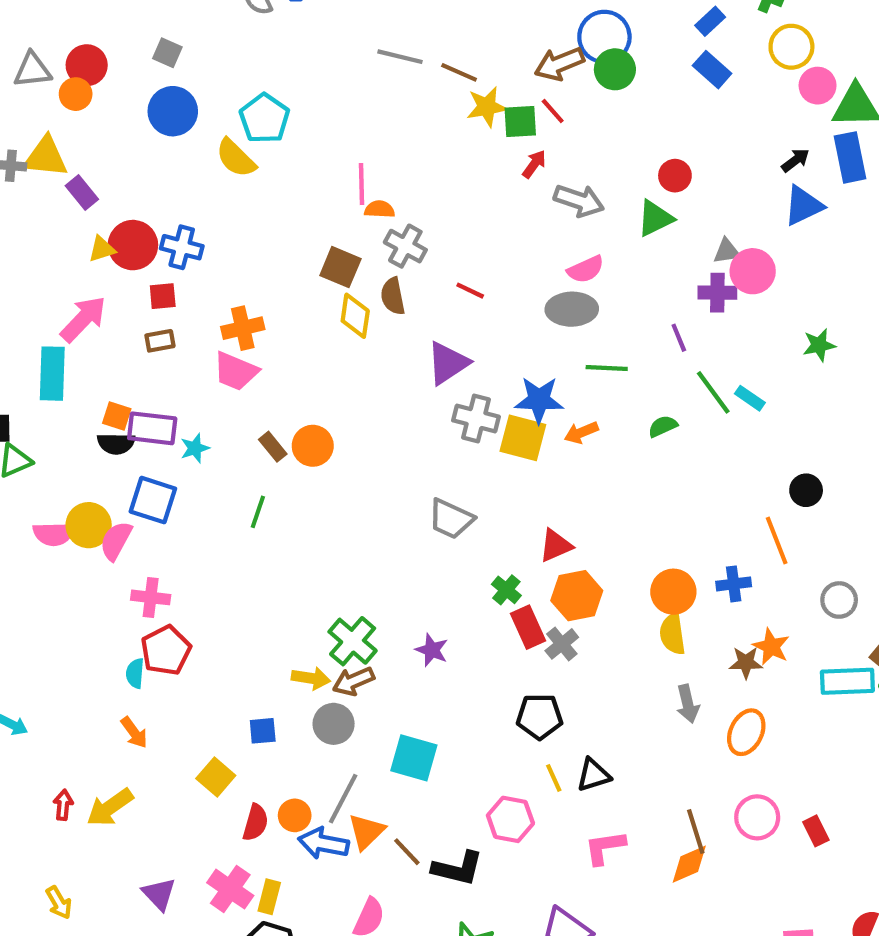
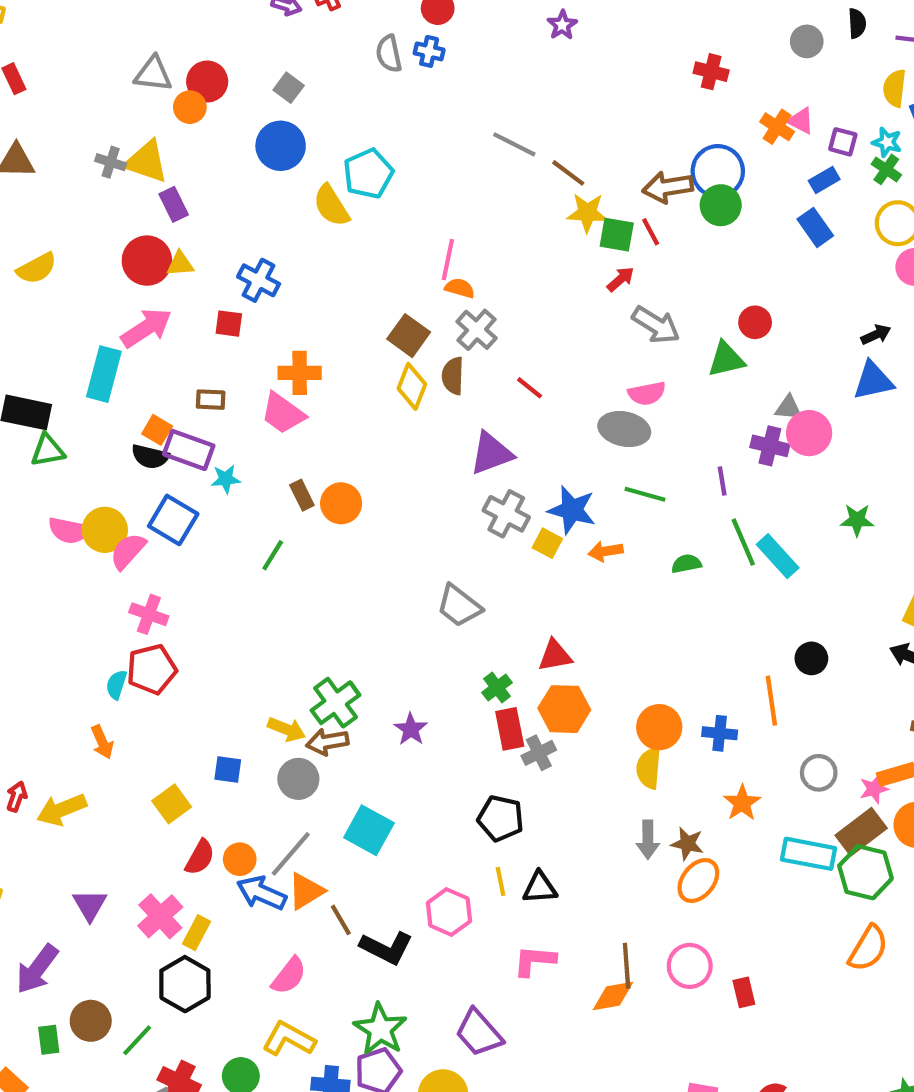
red circle: (133, 245) -> (147, 261), moved
brown rectangle: (160, 341) -> (211, 400), moved
cyan rectangle: (750, 398) -> (778, 556), size x1.5
yellow square: (523, 438) -> (547, 543), size x0.6
brown star: (746, 663) -> (687, 844), moved

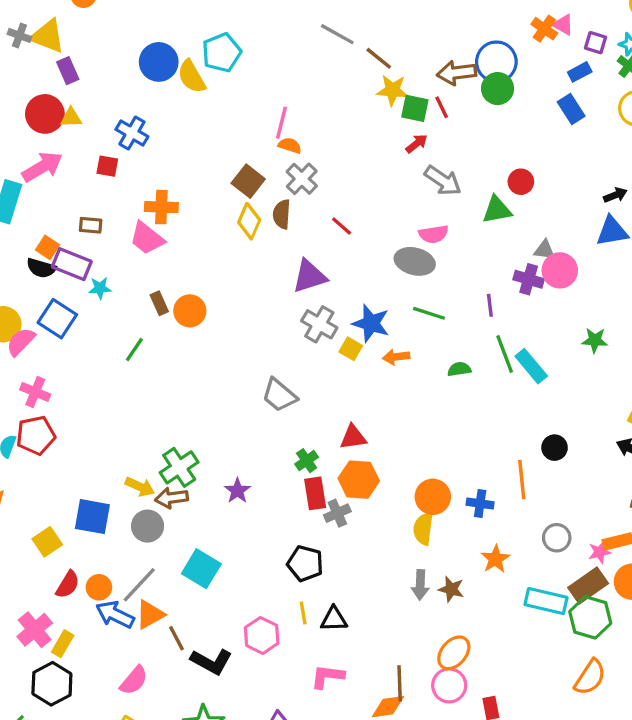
blue circle: (281, 146) -> (159, 62), moved
blue square: (228, 770) -> (92, 517), size x1.6
orange ellipse: (698, 881) -> (454, 653), moved

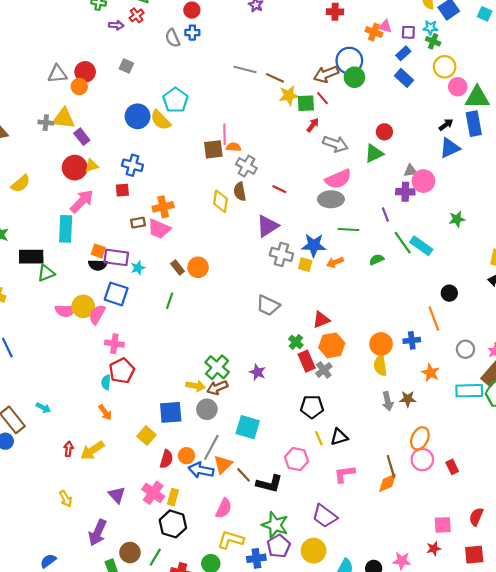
brown square: (248, 181) -> (213, 149), moved, turned -30
brown rectangle: (91, 225) -> (138, 223), moved
pink semicircle: (434, 234) -> (338, 179), size x1.4

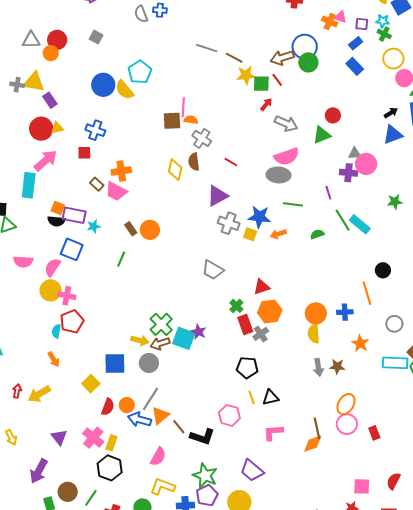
brown rectangle: (138, 223) -> (97, 184), turned 48
yellow circle: (83, 306) -> (51, 290), moved
cyan square: (248, 427) -> (184, 338), moved

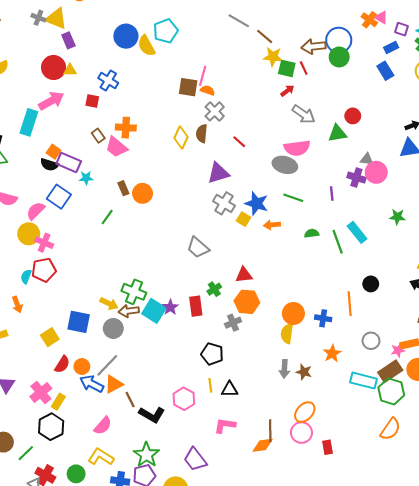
green line: (343, 220) -> (338, 242), moved
green cross: (161, 324) -> (134, 292), turned -35
red rectangle: (245, 325) -> (196, 306), moved

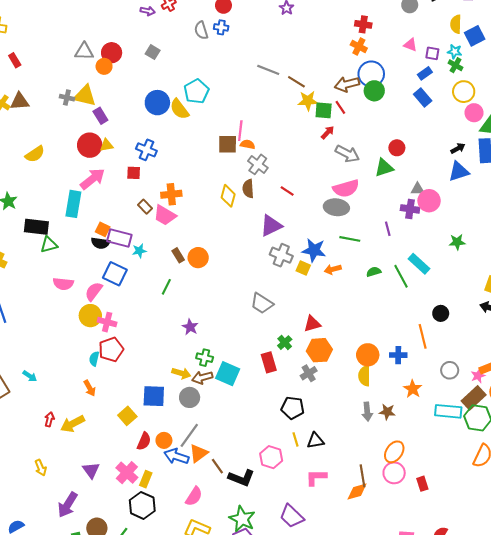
orange cross: (369, 20) -> (359, 46), moved
green cross: (134, 292) -> (205, 358), size x0.7
purple star: (170, 307) -> (190, 327), moved

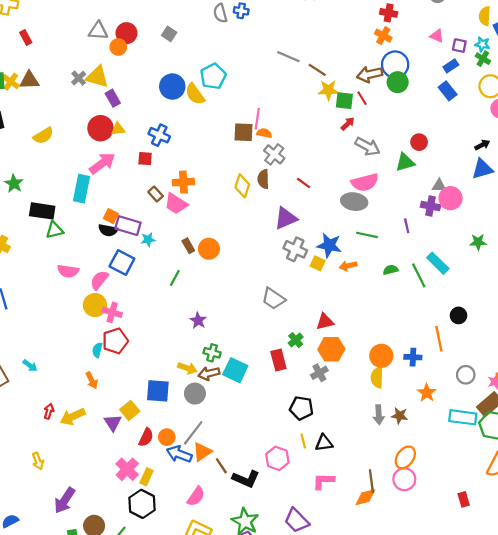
gray cross: (67, 98) -> (79, 78), turned 32
purple triangle: (91, 470) -> (113, 423), moved
red rectangle: (422, 484) -> (464, 499), moved

